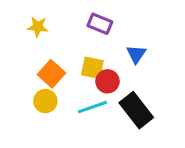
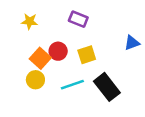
blue triangle: (136, 54) -> (132, 43), moved, turned 35
yellow square: (92, 68) -> (87, 55), moved, turned -30
red circle: (107, 81) -> (58, 51), moved

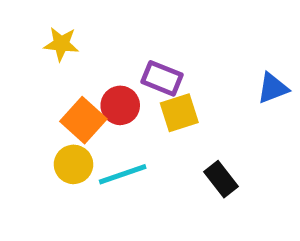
purple rectangle: (78, 19) -> (162, 78), moved
cyan line: (72, 85) -> (123, 174), moved
black rectangle: (107, 87) -> (221, 179), size x0.6

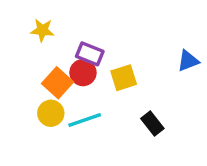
purple rectangle: (162, 78) -> (90, 54), moved

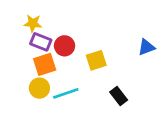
purple rectangle: (90, 54) -> (41, 42), moved
red circle: (83, 73) -> (65, 46), moved
orange square: (58, 83) -> (45, 64), turned 30

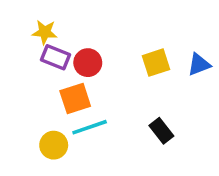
yellow square: (96, 60) -> (156, 63), moved
orange square: (45, 64) -> (75, 98), moved
yellow circle: (39, 88) -> (54, 145), moved

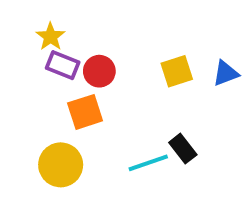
yellow star: (45, 32) -> (50, 37), turned 30
cyan line: (90, 127) -> (148, 163), moved
yellow circle: (54, 145) -> (61, 165), size x1.4

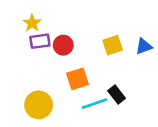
purple rectangle: (63, 65) -> (40, 41), turned -30
orange square: (85, 112) -> (78, 79), moved

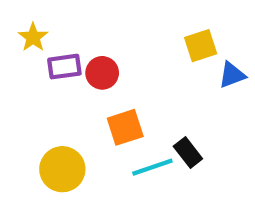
yellow star: (32, 23) -> (33, 37), moved
yellow square: (113, 45) -> (201, 46), moved

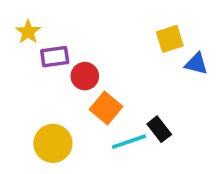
red circle: (102, 73) -> (85, 76), moved
blue triangle: (232, 75) -> (196, 64), turned 35
orange square: (125, 127) -> (106, 108), turned -32

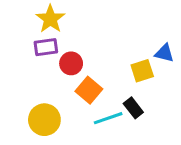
yellow star: (28, 32) -> (50, 19), moved, size x1.4
yellow square: (170, 39) -> (142, 71), moved

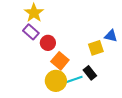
purple rectangle: (46, 47) -> (31, 32), turned 49
yellow circle: (44, 120) -> (56, 81), moved

